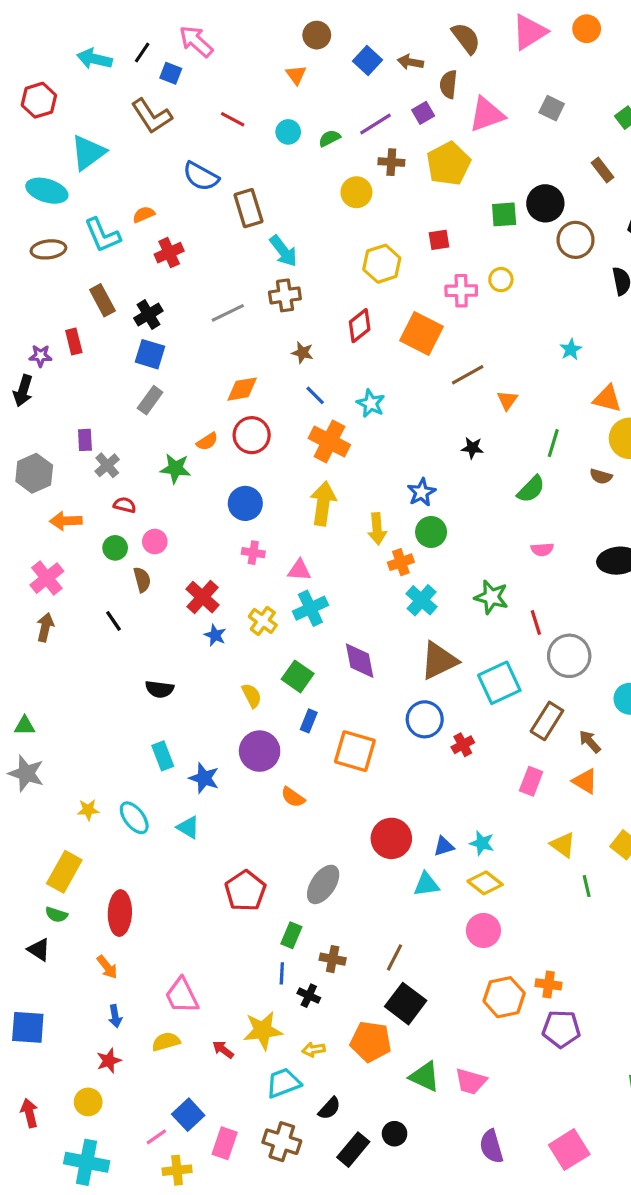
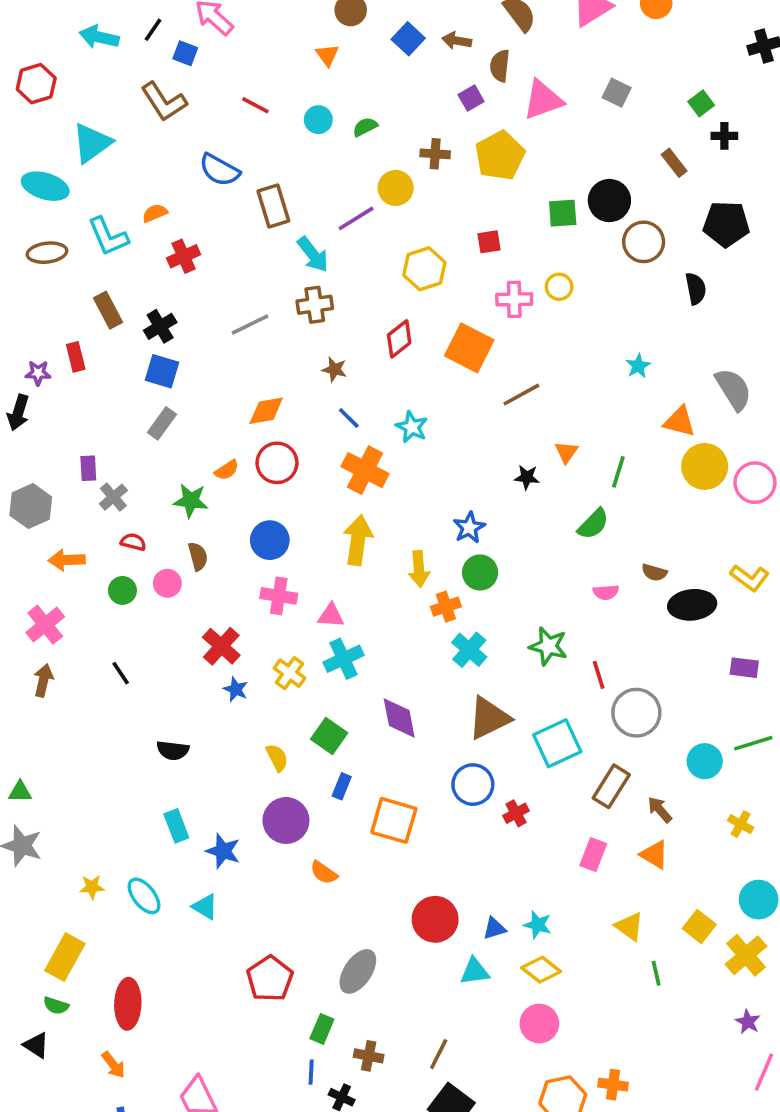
purple line: (375, 124) -> (356, 218), moved
orange triangle: (507, 400) -> (566, 452), moved
brown semicircle: (601, 476) -> (654, 572), moved
pink cross: (253, 553) -> (279, 596), size x1.4
brown semicircle: (142, 580) -> (198, 556), moved

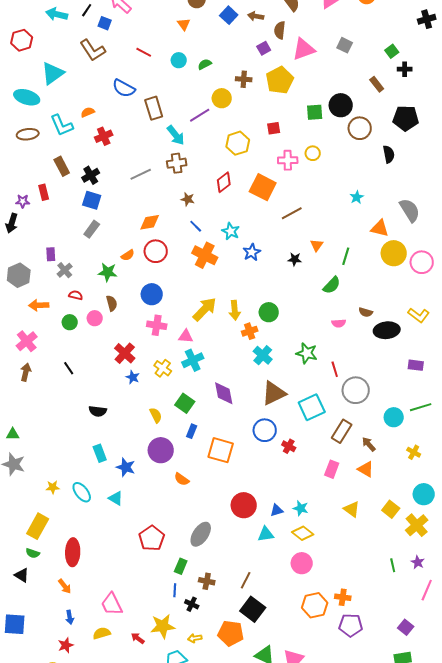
blue star: (469, 528) -> (252, 252), moved
yellow arrow: (358, 540) -> (205, 309), moved, turned 36
red cross: (516, 813) -> (289, 446), turned -32
green line: (656, 973) -> (393, 565), moved

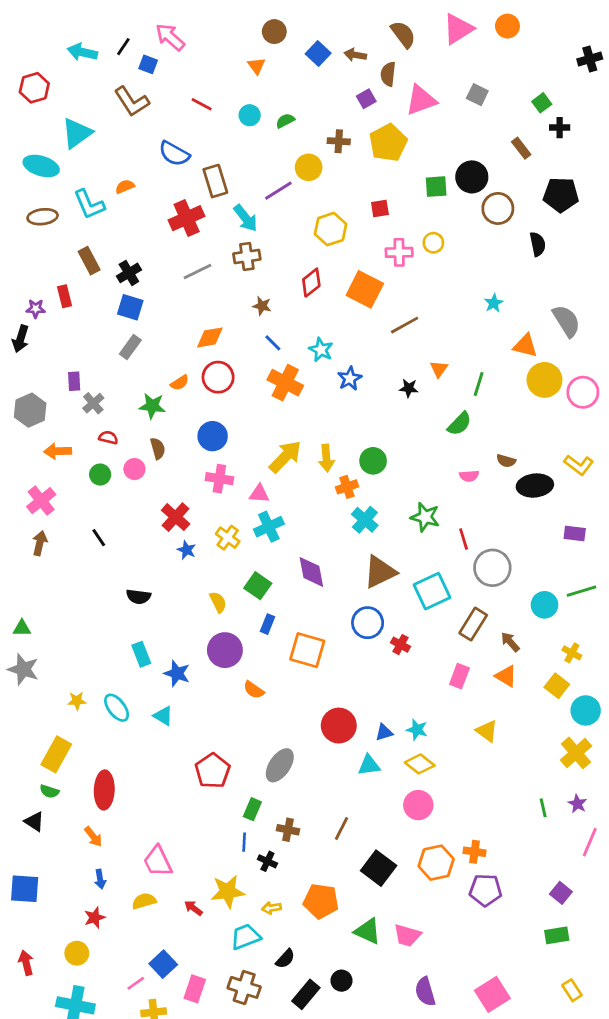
red cross: (104, 136) -> (187, 218), moved, size x1.4
yellow square: (391, 509) -> (557, 686), moved
black square: (253, 609) -> (379, 868), moved

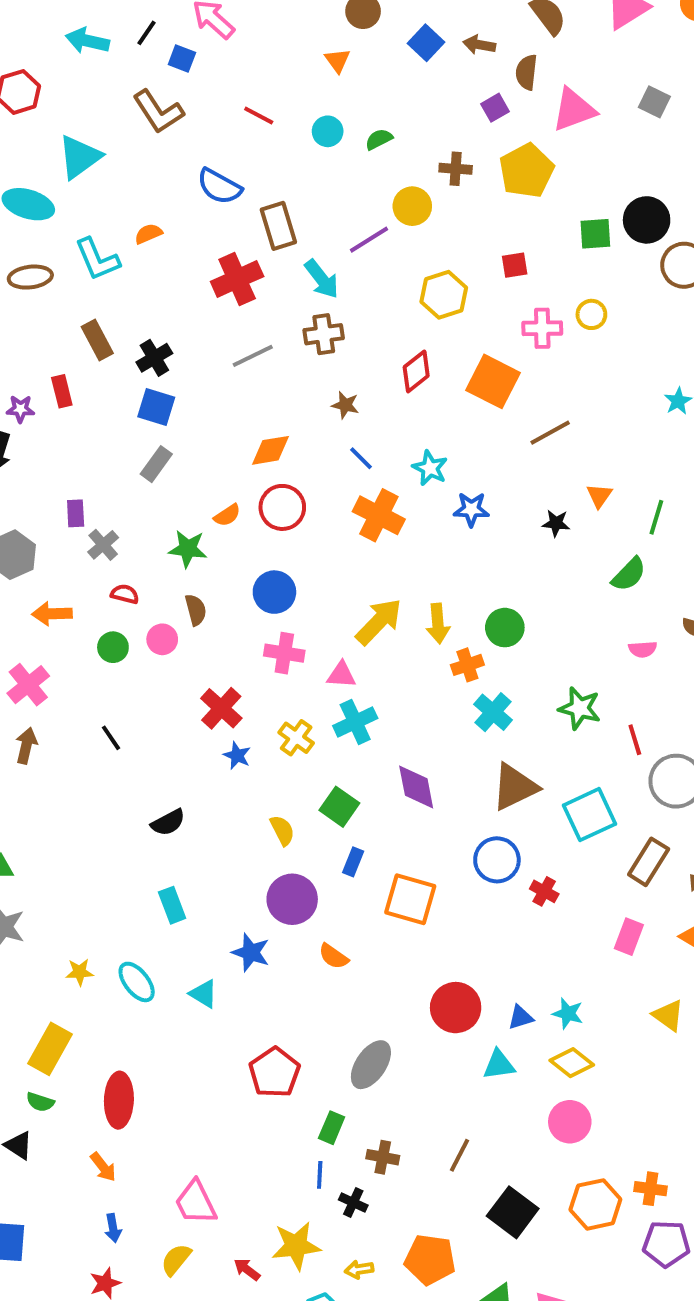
blue star: (350, 379) -> (471, 509), turned 30
black semicircle: (139, 597) -> (168, 822), turned -35
blue star: (177, 673) -> (251, 952), moved
yellow semicircle: (144, 901) -> (176, 1260), turned -35

